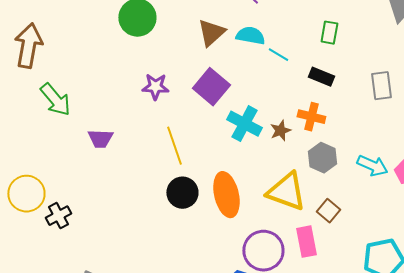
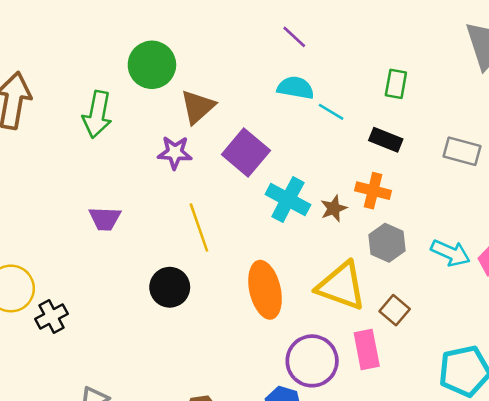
brown triangle: (211, 33) -> (198, 107), moved
gray rectangle: (381, 86) -> (462, 151), turned -68
green arrow: (55, 100) -> (97, 114), moved, turned 51
black circle: (182, 193) -> (170, 287), moved

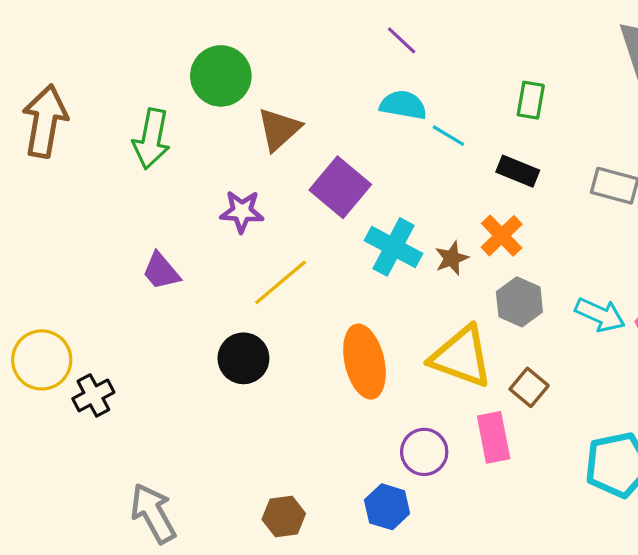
purple star: (175, 153) -> (242, 211), moved
orange cross: (373, 191) -> (502, 236), turned 32
purple trapezoid: (105, 219) -> (161, 271), turned 48
yellow line: (199, 227) -> (281, 282), turned 69
purple circle: (312, 361) -> (424, 452), size x0.7

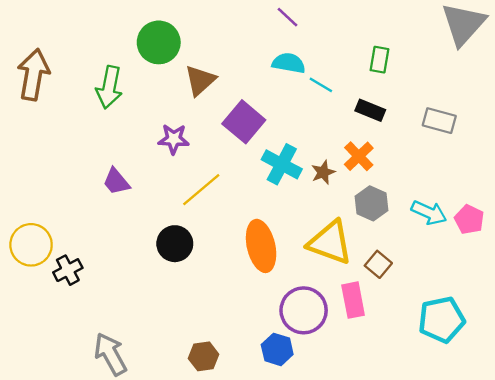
purple circle: (424, 452) -> (304, 310), size x1.4

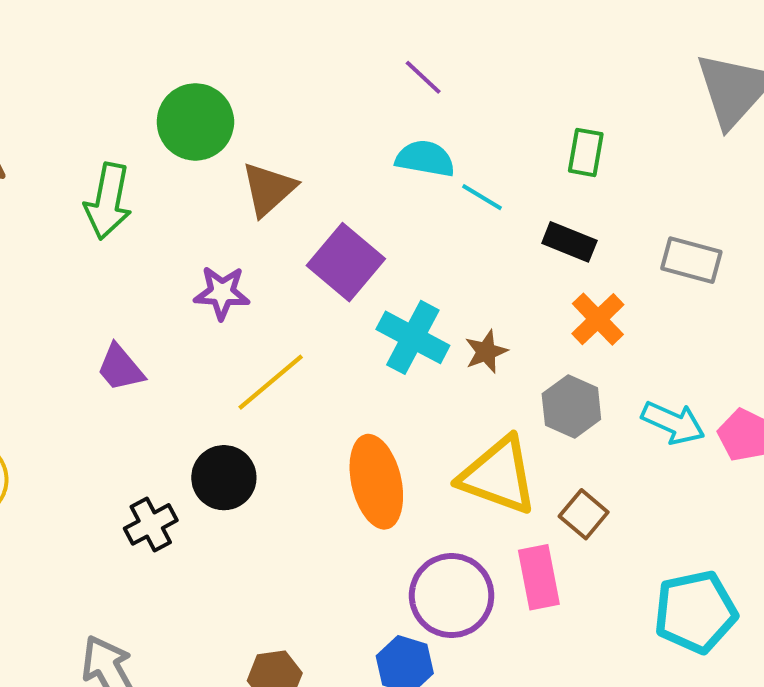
orange cross: (359, 156) -> (598, 319), moved
black cross: (68, 270) -> (151, 524), moved

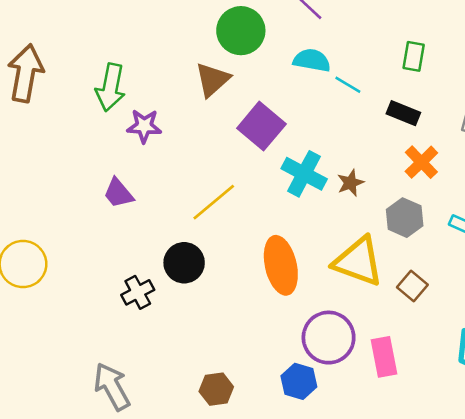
green circle: (195, 122) -> (241, 31), moved
purple star: (222, 293) -> (144, 126), moved
pink rectangle: (539, 577) -> (384, 357), moved

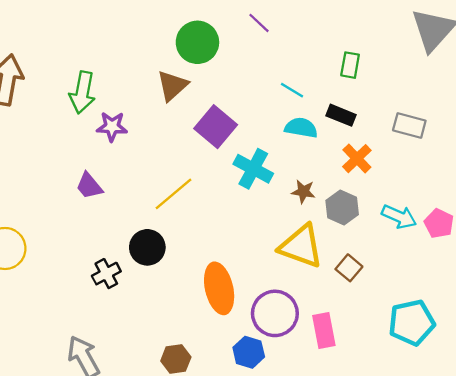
cyan semicircle: (312, 60) -> (301, 128), moved
brown star: (350, 183) -> (303, 192), moved, turned 30
orange ellipse: (281, 265) -> (219, 288), moved

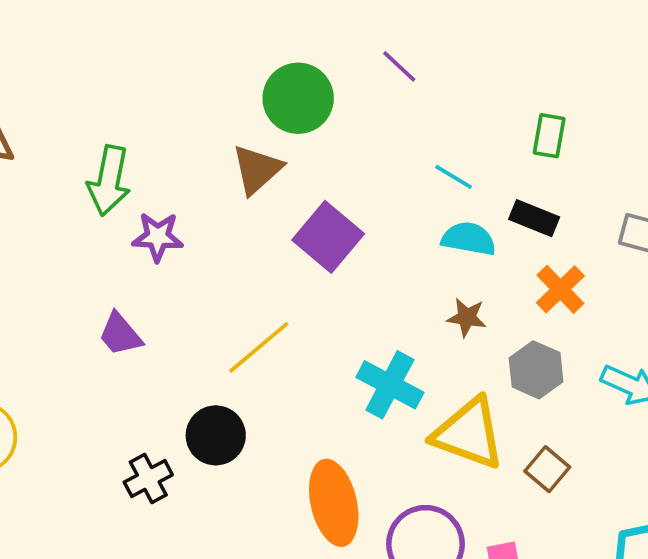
cyan cross: (253, 169) -> (390, 385), moved
brown star: (303, 192) -> (467, 317), moved

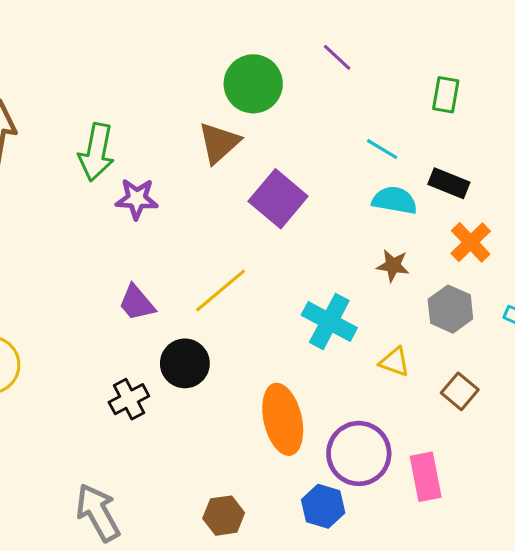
green rectangle: (549, 136) -> (446, 95), moved
purple trapezoid: (120, 334) -> (137, 303), moved
yellow triangle: (469, 434) -> (395, 362), size x0.5

